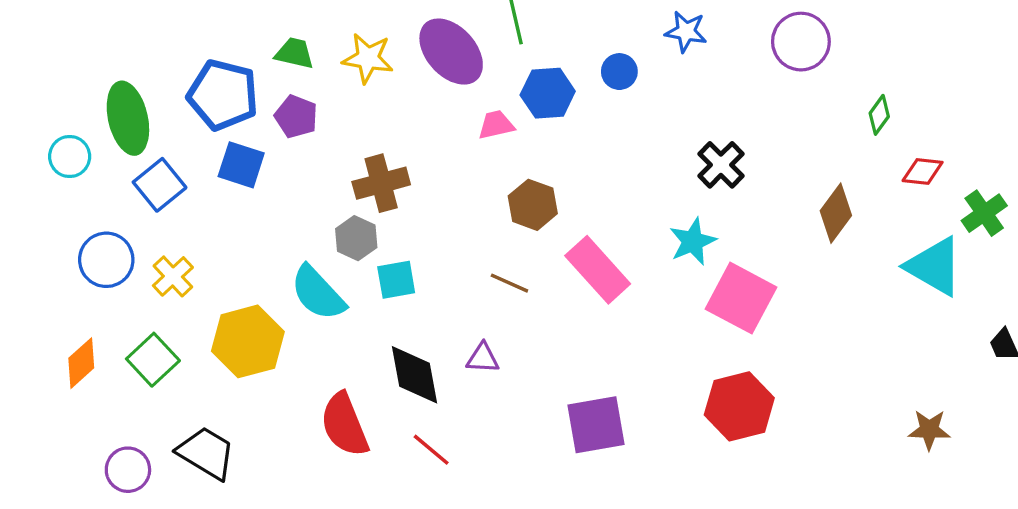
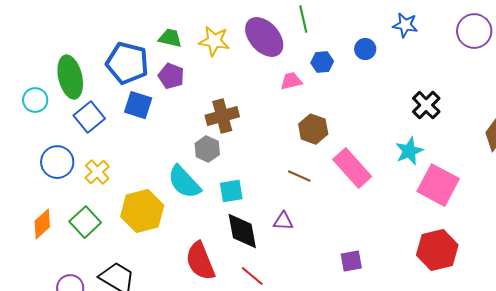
blue hexagon: (548, 93) -> (322, 62), size x0.7
cyan square: (396, 280) -> (231, 191), moved
purple square: (596, 425) -> (351, 261), size x0.6

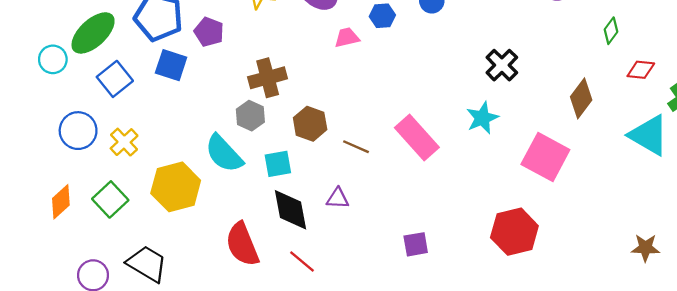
green ellipse: (70, 77) -> (93, 33), turned 60
brown hexagon: (313, 129) -> (310, 124), moved
pink square: (438, 185) -> (545, 157), moved

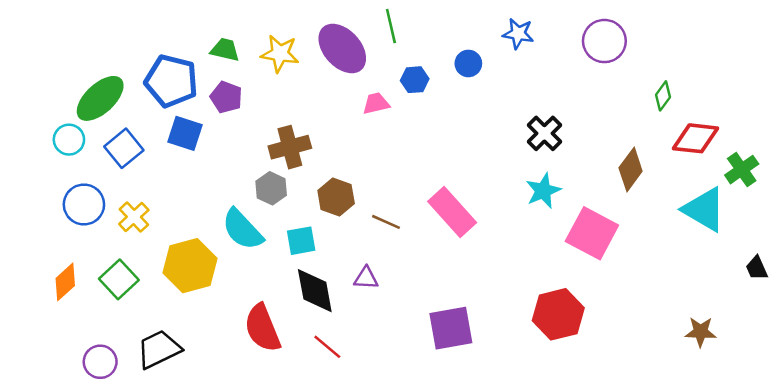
cyan circle: (53, 59) -> (69, 140), moved
red diamond: (641, 70) -> (695, 138), size x1.5
cyan star: (482, 118) -> (543, 191), moved
purple square: (416, 244) -> (451, 328), size x1.6
black trapezoid: (147, 264) -> (159, 349), turned -57

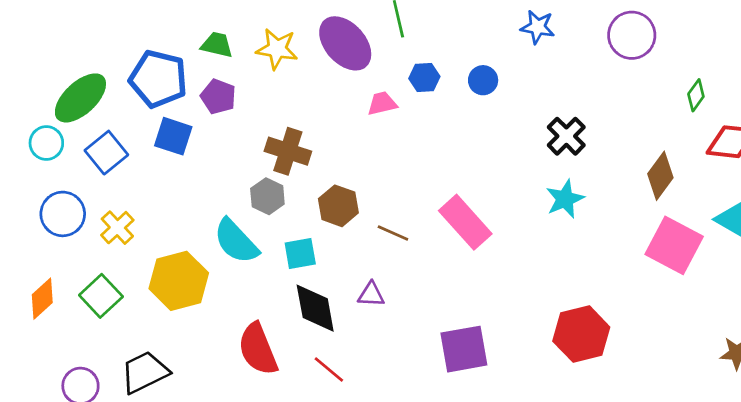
blue circle: (468, 63) -> (483, 80), moved
brown cross: (290, 147) -> (288, 151), turned 33
pink square: (592, 233) -> (674, 245), moved

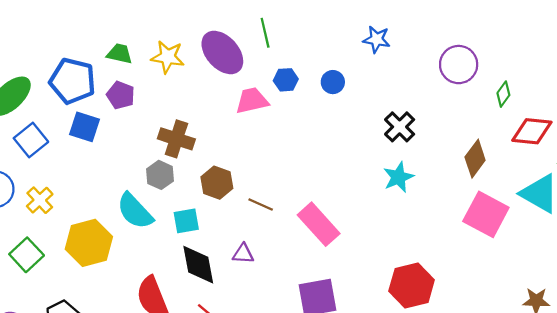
purple circle: (632, 35) -> (459, 65), moved
pink trapezoid: (382, 103) -> (252, 101), size x1.4
pink rectangle: (465, 222) -> (319, 224), moved

